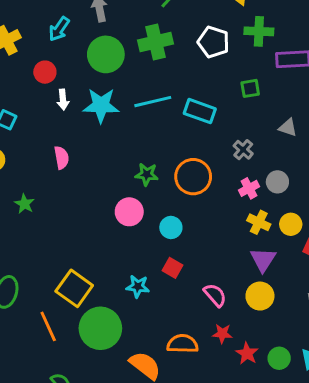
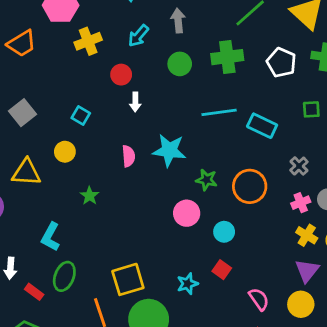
green circle: (106, 54) -> (180, 64), size x0.7
cyan star: (101, 105) -> (169, 150), moved
cyan star: (138, 286) -> (187, 284), turned -30
yellow square: (74, 288) -> (128, 279), turned 32

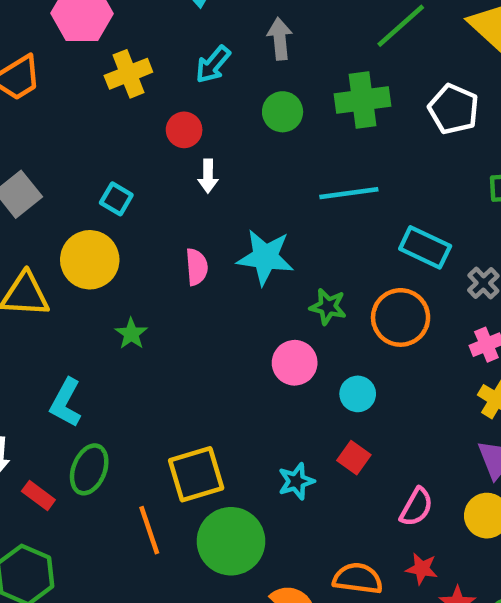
cyan rectangle: (262, 126) -> (425, 247), moved
yellow circle: (65, 152) -> (90, 260), size x1.6
pink semicircle: (259, 299) -> (416, 507), turned 65

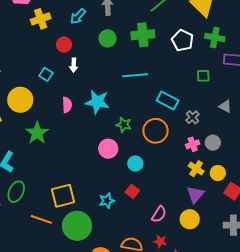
cyan square: (116, 199) -> (46, 74), moved
green star: (131, 334) -> (37, 133), size x1.6
orange line: (149, 530) -> (41, 219), turned -55

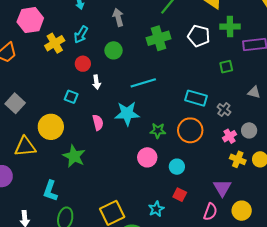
cyan arrow: (78, 16) -> (81, 35), moved
green circle: (108, 38) -> (114, 50), moved
cyan line: (135, 75) -> (143, 83), moved
purple triangle: (195, 195) -> (222, 188), moved

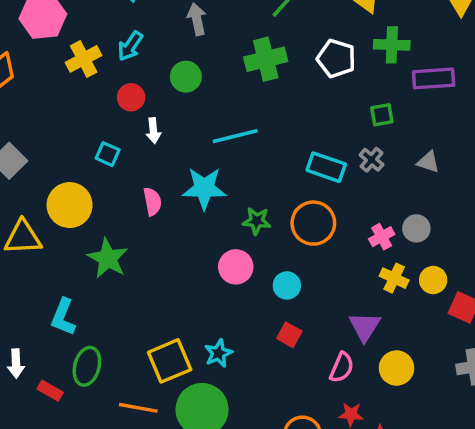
gray cross: (224, 110) -> (372, 160), moved
cyan star: (156, 209) -> (218, 353), moved

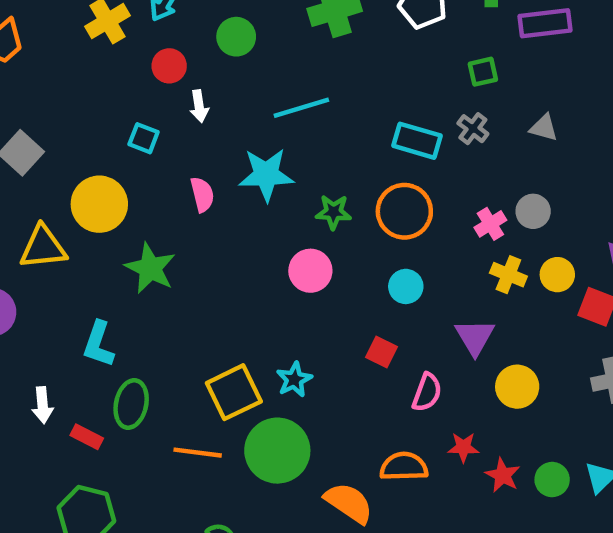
cyan circle: (287, 285) -> (406, 286), moved
pink semicircle: (342, 367) -> (427, 392), moved

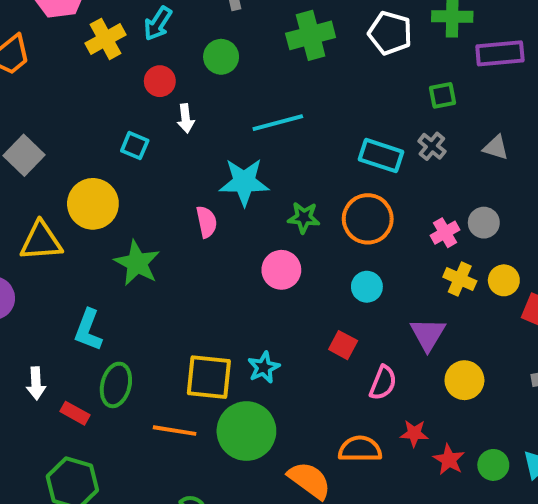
pink semicircle: (202, 194) -> (206, 222), moved
yellow square: (234, 392) -> (209, 377), turned 30

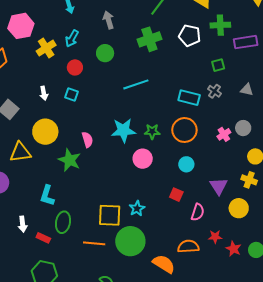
white arrow: (186, 118) -> (44, 93), moved
cyan square: (135, 146) -> (71, 95), moved
cyan star: (244, 182) -> (123, 130), moved
pink semicircle: (206, 222) -> (87, 140), moved
yellow cross: (460, 279) -> (249, 180), moved

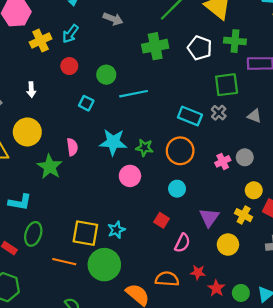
gray arrow: (108, 20) -> (113, 19), turned 120
green circle: (105, 53) -> (106, 75), moved
green square: (218, 65) -> (227, 85), size x1.6
cyan square: (71, 95) -> (86, 103), moved
cyan L-shape: (47, 195) -> (20, 202), turned -105

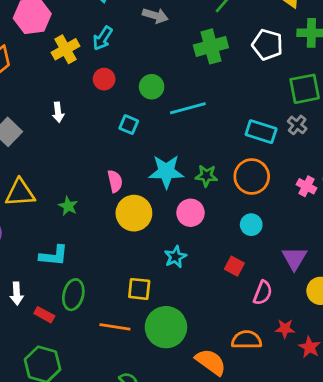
yellow circle: (27, 132) -> (134, 213), moved
pink cross: (223, 161) -> (307, 186), turned -32
green star: (50, 167) -> (68, 206), moved, size x0.6
cyan star: (116, 230) -> (175, 257), moved
yellow square: (85, 233) -> (139, 289), size x0.7

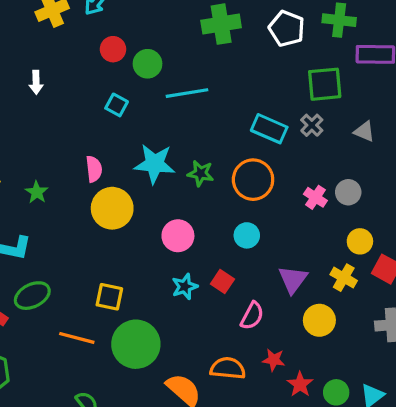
red circle: (104, 79) -> (113, 49), moved
pink circle: (191, 213) -> (178, 236), moved
cyan star: (175, 257) -> (185, 287), moved
green ellipse: (73, 295) -> (32, 296), turned 44

